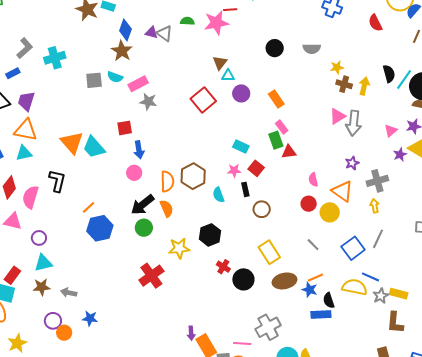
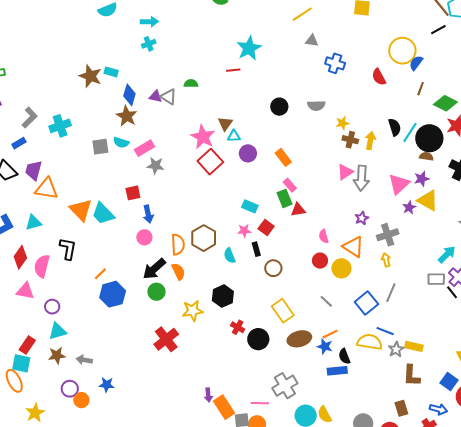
pink star: (216, 23) -> (203, 137), moved, turned -30
orange triangle: (26, 130) -> (47, 189), moved
pink triangle: (391, 131) -> (399, 184), size x1.6

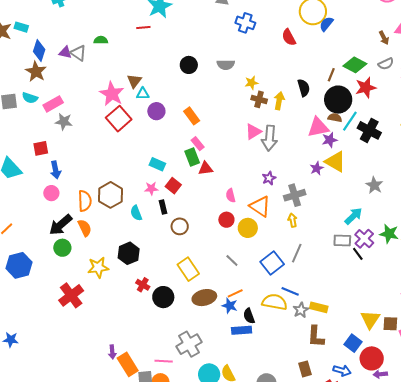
brown line: (421, 89) -> (331, 75), moved
cyan line: (410, 132) -> (350, 121), moved
pink triangle: (399, 184) -> (318, 127), moved, turned 30
blue hexagon: (113, 294) -> (19, 265), moved

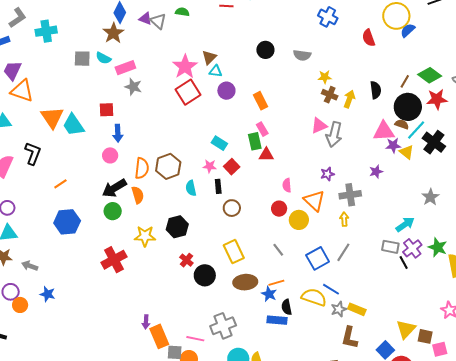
yellow triangle: (335, 162) -> (407, 152), moved, size x0.7

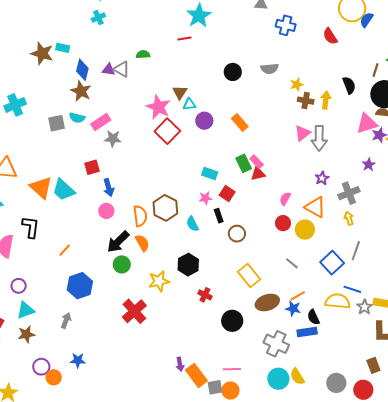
pink rectangle: (262, 129) -> (257, 162), moved
pink semicircle: (287, 185) -> (285, 199), turned 48
gray arrow: (30, 266) -> (66, 320), moved, turned 105
black circle: (205, 275) -> (232, 321), moved
gray cross: (223, 326) -> (276, 344), moved, turned -30

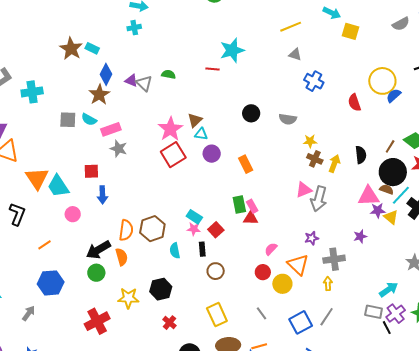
cyan rectangle: (210, 173) -> (194, 217), moved
pink circle: (106, 211) -> (73, 214), moved

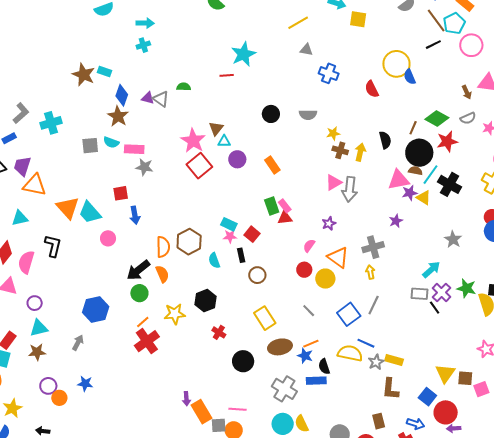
blue semicircle: (394, 96) -> (410, 77), turned -63
pink rectangle: (111, 129) -> (134, 149), turned 30
purple star: (312, 238) -> (329, 223), moved
orange line: (44, 245) -> (143, 322), moved

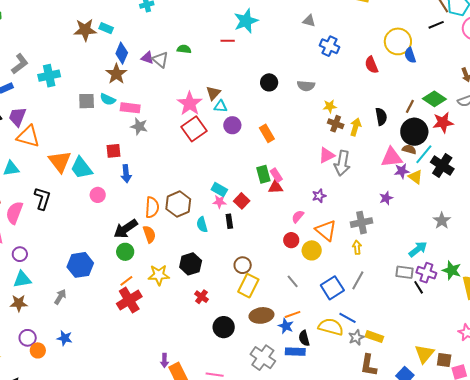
brown star: (84, 75) -> (85, 30), turned -30
brown circle: (257, 275) -> (243, 265), moved
purple cross: (441, 292) -> (426, 273), turned -30
yellow rectangle: (265, 318) -> (248, 286), turned 55

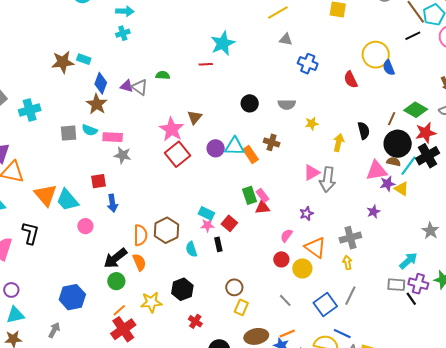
cyan triangle: (220, 106) -> (235, 146), moved, size x1.5
brown cross: (336, 124) -> (272, 142), moved
black cross: (442, 166) -> (428, 156), moved, turned 30
yellow rectangle: (248, 286) -> (241, 307), size x0.7

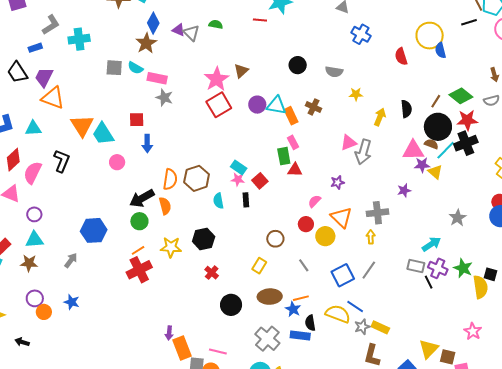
pink rectangle: (262, 195) -> (293, 142), moved
brown circle: (234, 287) -> (275, 239), moved

